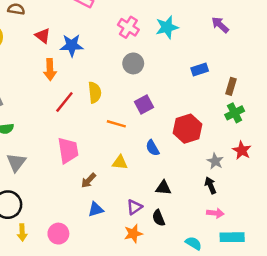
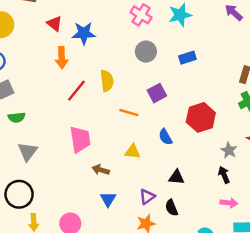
blue rectangle: (200, 69) -> (187, 58), moved
brown arrow: (89, 180) -> (101, 170), turned 63
blue triangle: (96, 209) -> (108, 199), turned -42

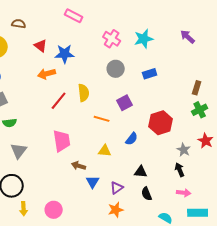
orange arrow: (62, 58) -> (47, 74), turned 78
blue semicircle: (165, 137) -> (132, 139), turned -112
blue triangle: (108, 199) -> (93, 182), moved
black semicircle: (172, 208) -> (147, 194), moved

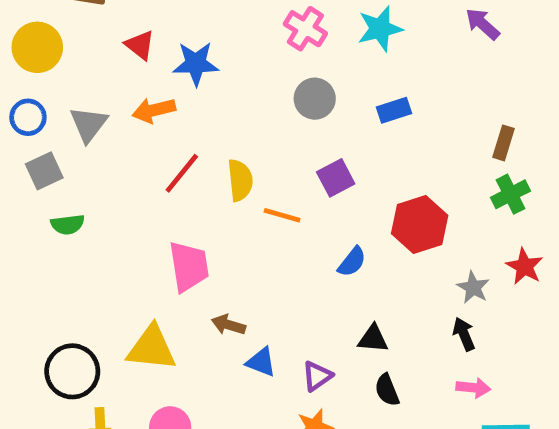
yellow semicircle: (84, 93) -> (240, 180), moved
gray triangle: (19, 151) -> (89, 124), moved
yellow triangle: (105, 151) -> (152, 348), moved, size x1.6
blue triangle: (93, 182) -> (261, 362), turned -40

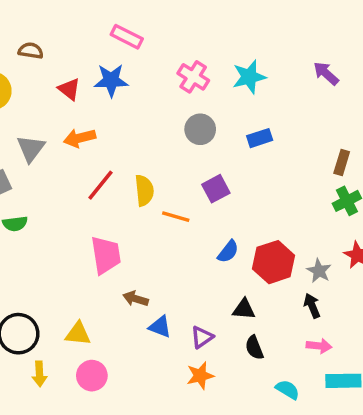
blue star: (196, 64) -> (111, 80), moved
red hexagon: (420, 225) -> (274, 262), moved
yellow triangle: (152, 348) -> (78, 334), moved, size x0.7

